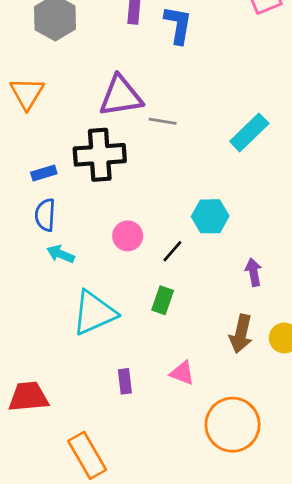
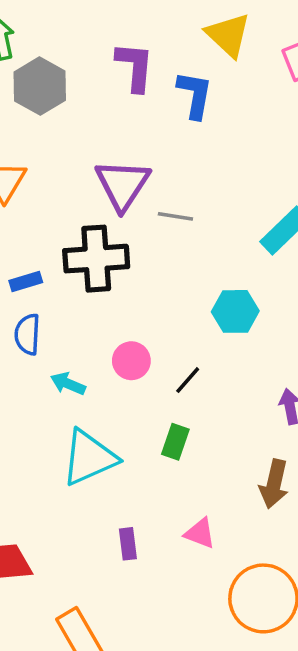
purple triangle: (121, 96) -> (123, 185), turned -48
cyan hexagon: (210, 216) -> (235, 311), moved
cyan arrow: (61, 254) -> (68, 384), moved

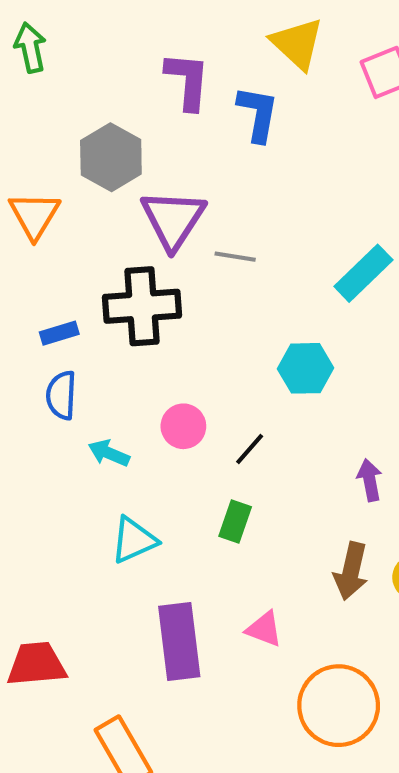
gray hexagon: (40, 86) -> (111, 157), moved
cyan triangle: (89, 458) -> (134, 540), size x0.7
purple rectangle: (128, 544) -> (179, 641), size x2.0

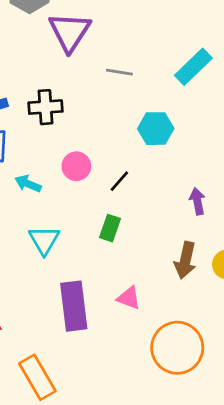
gray line: (235, 257) -> (119, 72), moved
black cross: (142, 306) -> (45, 107), moved, size x0.7
cyan triangle: (134, 540) -> (44, 240), turned -36

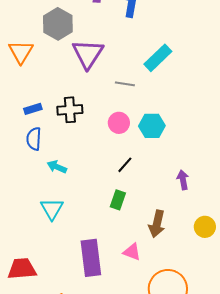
cyan rectangle: (193, 67) -> (158, 58), moved
pink circle: (76, 166) -> (119, 123), moved
cyan triangle: (44, 240) -> (52, 209), moved
brown arrow: (185, 260) -> (157, 224), moved

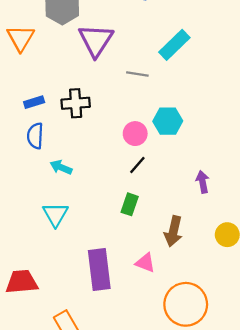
pink circle: (119, 123) -> (135, 134), moved

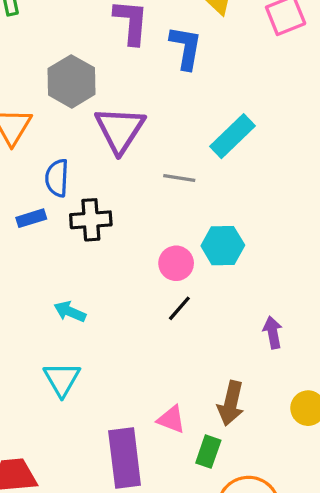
blue semicircle: (35, 136) -> (57, 178), moved
green rectangle: (130, 204) -> (208, 452), moved
pink triangle: (145, 263) -> (171, 419), moved

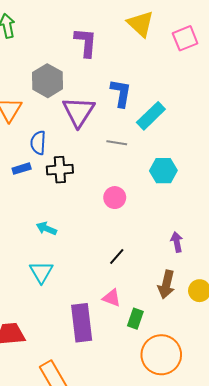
blue L-shape: (186, 48) -> (121, 93), moved
cyan hexagon: (223, 246) -> (163, 171), moved
black line: (179, 308) -> (117, 257), moved
brown arrow: (231, 403) -> (166, 284), moved

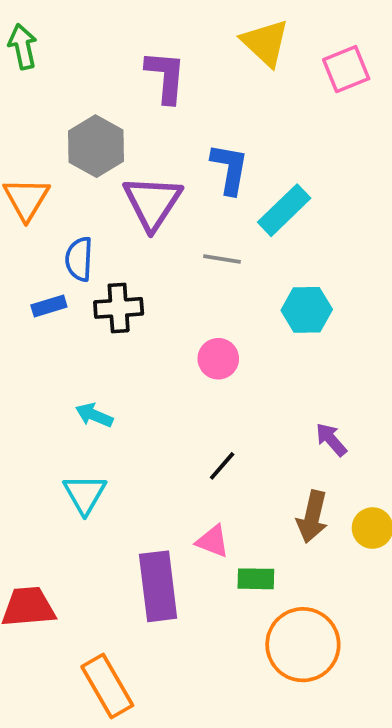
purple arrow: (177, 242) -> (331, 440), turned -30
green rectangle: (135, 319) -> (256, 579), turned 72

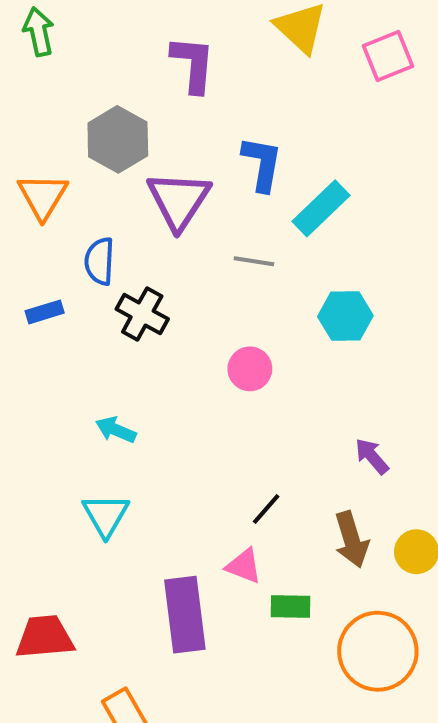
blue rectangle: (49, 306) -> (45, 312), moved
black cross: (119, 308) -> (142, 314), turned 33
black line: (222, 466) -> (266, 509), moved
brown arrow: (312, 517) -> (351, 540), turned -30
orange circle: (303, 645) -> (378, 651), moved

